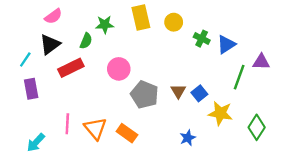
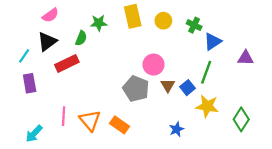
green cross: (202, 39) -> (194, 25), moved
pink circle: (119, 69) -> (153, 65), moved
green line: (239, 77) -> (206, 72), moved

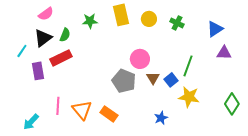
green semicircle: (81, 38) -> (65, 35), moved
blue triangle: (213, 42) -> (215, 29), moved
purple rectangle: (30, 83) -> (38, 71), moved
green diamond: (241, 119) -> (232, 104), moved

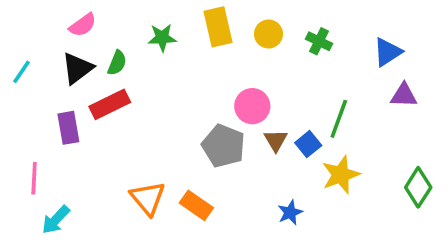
cyan line: (22, 51) -> (21, 72), moved
yellow star: (189, 97) -> (341, 175), turned -30
pink line: (58, 106) -> (34, 178), moved

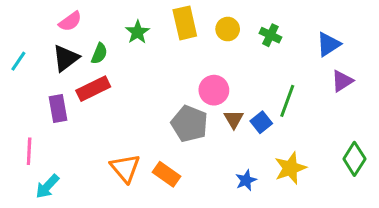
green star: (162, 38) -> (137, 32), turned -30
purple triangle: (404, 95) -> (342, 81), turned -35
yellow star: (341, 175) -> (290, 168), moved

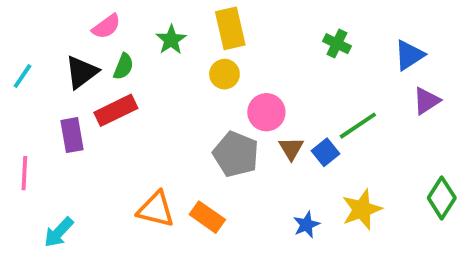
pink semicircle: (70, 21) -> (106, 26), moved
yellow circle: (228, 29) -> (224, 74), moved
green line: (287, 101) -> (358, 126), turned 36
pink line: (29, 151) -> (24, 173), moved
orange triangle: (125, 168) -> (156, 209), turned -36

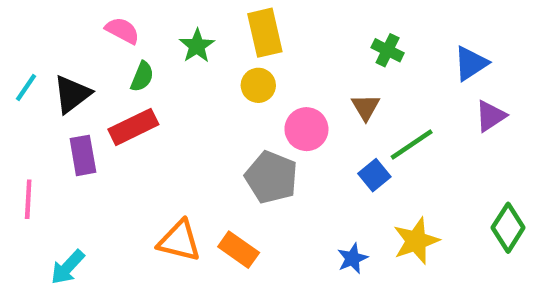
pink semicircle: (106, 26) -> (122, 31), turned -116
black triangle: (82, 72) -> (72, 94), moved
brown triangle: (291, 148) -> (366, 107), moved

